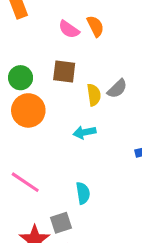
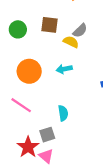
gray semicircle: (117, 89) -> (80, 31), moved
yellow semicircle: (94, 95) -> (71, 42), turned -56
orange circle: (28, 110) -> (29, 71), moved

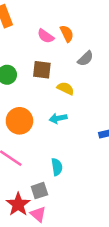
gray semicircle: (80, 31) -> (85, 59), moved

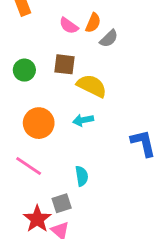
orange semicircle: (67, 34) -> (93, 23), turned 49
gray semicircle: (85, 59) -> (109, 39), moved
yellow semicircle: (66, 88) -> (92, 86), size x1.5

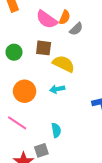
pink semicircle: (69, 26) -> (47, 19), size x1.5

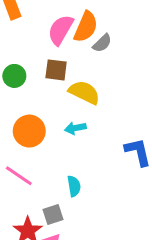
orange semicircle: (65, 17) -> (86, 27), size x1.5
pink semicircle: (47, 19) -> (61, 30), turned 85

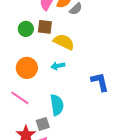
green circle: (14, 76) -> (26, 29), moved
cyan semicircle: (74, 186) -> (57, 105), size x1.5

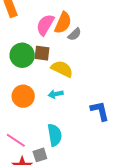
green circle: (26, 29) -> (22, 55), size x1.5
pink line: (20, 98) -> (16, 140), moved

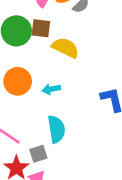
cyan arrow: (56, 94) -> (51, 89), moved

